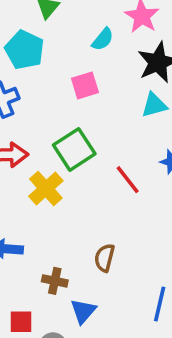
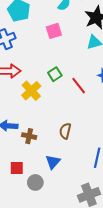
green square: (74, 149) -> (55, 74), moved, size x0.6
brown cross: (55, 281) -> (29, 136), moved

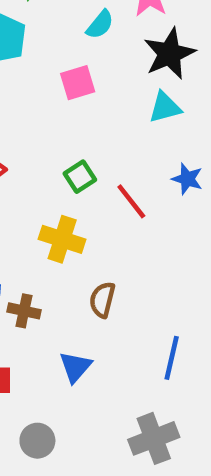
yellow cross: (31, 91) -> (62, 239), moved, turned -30
gray circle: (35, 182) -> (37, 441), moved

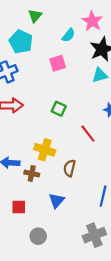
green square: (80, 177) -> (59, 109), turned -32
red line: (131, 201) -> (88, 134), moved
yellow cross: (62, 239) -> (45, 150), moved

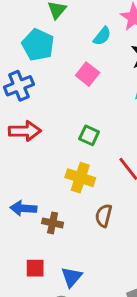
pink square: (58, 63) -> (88, 74), turned -35
yellow cross: (45, 150) -> (80, 178), moved
blue triangle: (57, 201) -> (72, 277), moved

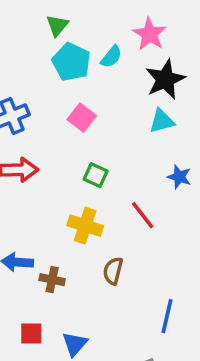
cyan pentagon: (38, 45) -> (71, 62), moved
pink square: (88, 74) -> (82, 118), moved

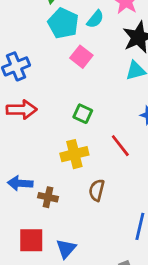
pink square: (82, 118) -> (81, 57), moved
yellow cross: (85, 226) -> (74, 154), turned -32
red square: (31, 334) -> (31, 240), size x1.4

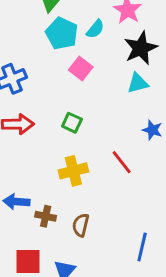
green square: (83, 114) -> (72, 123), moved
brown semicircle: (97, 190) -> (81, 225), moved

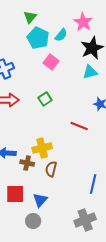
green square: (72, 123) -> (45, 99), turned 32
red line: (122, 162) -> (79, 126), turned -30
yellow cross: (73, 171) -> (42, 148), moved

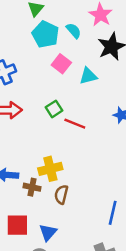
cyan semicircle: (61, 35) -> (74, 31), turned -80
cyan triangle: (90, 72) -> (88, 76), moved
red line: (79, 126) -> (75, 124), moved

